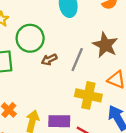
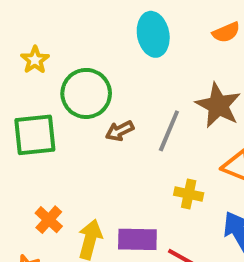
yellow cross: (88, 95) -> (189, 194), size x0.6

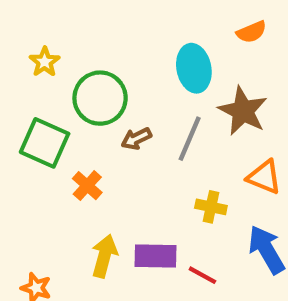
cyan ellipse: (153, 34) -> (194, 68), moved
green square: (35, 135) -> (45, 143), turned 30
orange cross: (49, 220) -> (87, 186), moved

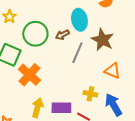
brown arrow: (136, 139) -> (62, 35), moved
orange cross: (87, 186) -> (29, 75), size x1.6
yellow cross: (211, 207) -> (90, 94), moved

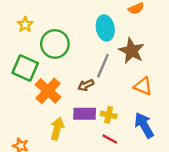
brown arrow: (62, 35) -> (86, 85), moved
yellow cross: (90, 94) -> (109, 115), moved
purple rectangle: (61, 108) -> (85, 114), moved

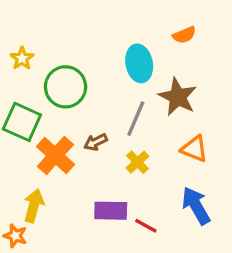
brown arrow: (86, 85) -> (96, 142), moved
purple rectangle: (85, 114) -> (111, 211), moved
yellow cross: (109, 115) -> (137, 162), moved, turned 35
yellow arrow: (57, 129) -> (34, 206), moved

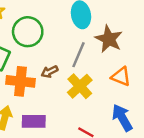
orange cross: (55, 155) -> (20, 81), turned -36
yellow cross: (137, 162) -> (80, 86), size x1.5
purple rectangle: (111, 211) -> (34, 121), moved

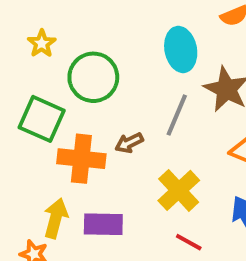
yellow cross: (80, 86) -> (179, 190), moved

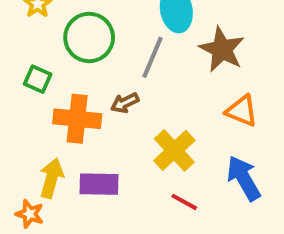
gray line: (177, 115) -> (153, 57), moved
green square: (42, 119) -> (38, 79), size x0.6

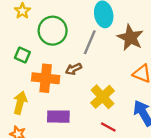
yellow arrow: (51, 178) -> (20, 103), moved

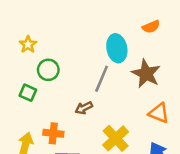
green circle: (53, 31) -> (48, 70), moved, size x0.7
orange cross: (46, 78) -> (53, 133), moved, size x0.7

